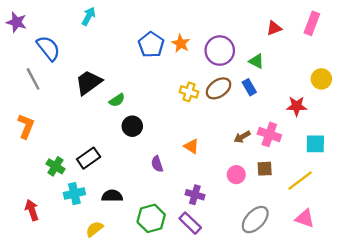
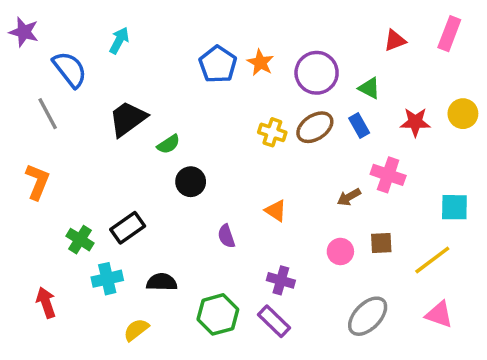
cyan arrow: (89, 16) -> (119, 40), moved
red star: (297, 106) -> (415, 122), moved
pink cross: (269, 134) -> (388, 175), moved

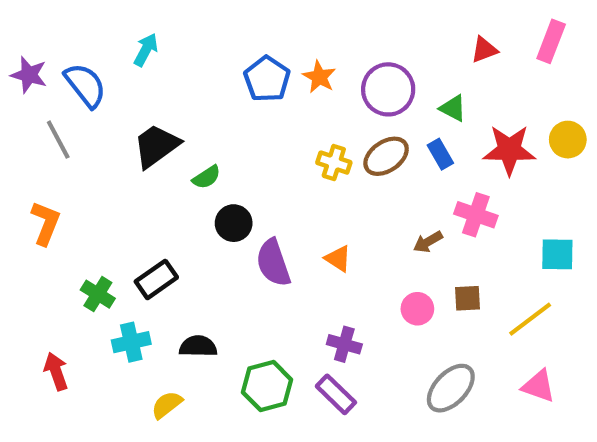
purple star: (24, 32) -> (29, 75), moved
red star: (415, 122) -> (509, 150), size x1.4
purple semicircle: (226, 236) -> (273, 263), moved, size x1.6

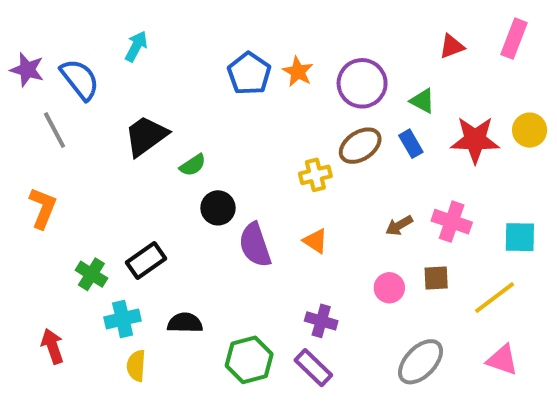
yellow cross: (334, 163) -> (315, 175), moved, turned -32
pink cross: (476, 215) -> (452, 222), moved
yellow semicircle: (167, 405) -> (136, 366), moved, turned -48

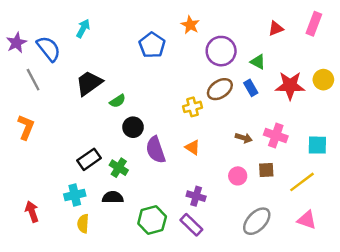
purple star: (27, 70) -> (16, 43), turned 30
orange star: (298, 72) -> (190, 25), moved
brown arrow: (399, 225) -> (244, 138), turned -133
green cross: (91, 274) -> (119, 168), moved

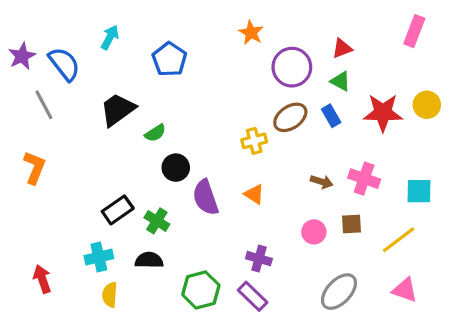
red triangle: (276, 28) -> (342, 48), moved
blue pentagon: (152, 45) -> (169, 59), moved

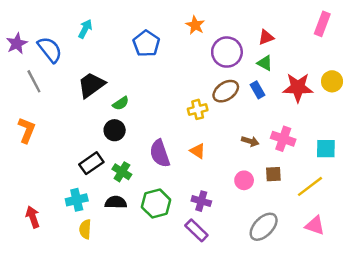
blue pentagon: (169, 59) -> (146, 43), moved
black circle: (176, 168) -> (115, 130), moved
green hexagon: (201, 290) -> (156, 204), moved

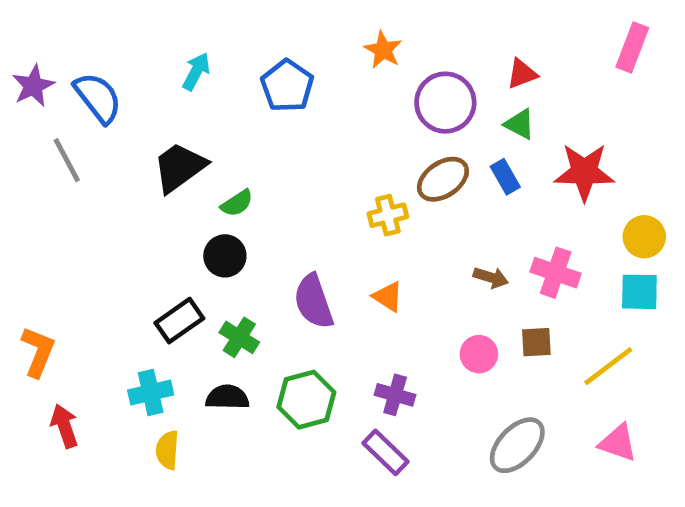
cyan arrow: (85, 29) -> (196, 71), moved
yellow circle: (332, 81) -> (644, 237), moved
orange L-shape: (27, 130) -> (38, 352), moved

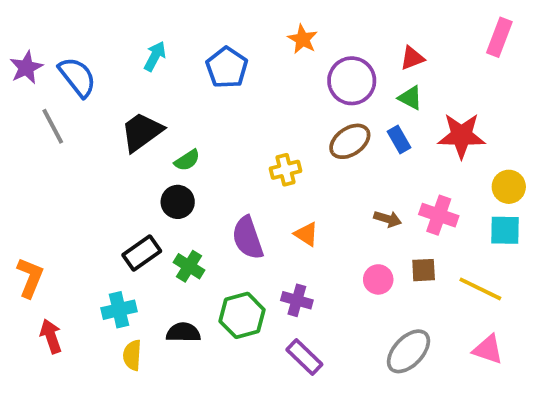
yellow cross: (388, 215) -> (286, 170), moved
yellow line: (608, 366) -> (480, 289), turned 63
purple cross: (395, 395) -> (297, 300), moved
black semicircle: (227, 397) -> (183, 332), moved

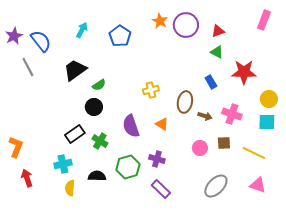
purple circle: (352, 81) -> (186, 25), moved
blue rectangle: (399, 139) -> (211, 82), moved
brown ellipse: (350, 141) -> (185, 102), moved, turned -45

